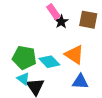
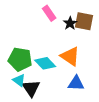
black star: (61, 22) -> (70, 23), moved

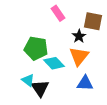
black star: (70, 23) -> (79, 36), moved
orange triangle: (70, 56) -> (79, 56), turned 35
green pentagon: (20, 59) -> (36, 48), moved

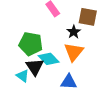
blue triangle: (85, 83) -> (69, 82), moved
black triangle: (40, 88) -> (35, 67), moved

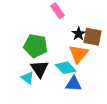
brown square: (88, 17) -> (93, 37), moved
cyan diamond: (49, 59) -> (66, 68), moved

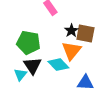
cyan triangle: (28, 78) -> (20, 75), turned 32
blue triangle: (74, 84) -> (85, 83), moved

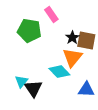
green pentagon: (28, 43) -> (29, 31), moved
black triangle: (32, 66) -> (33, 89), moved

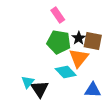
green pentagon: (29, 31) -> (59, 42), moved

